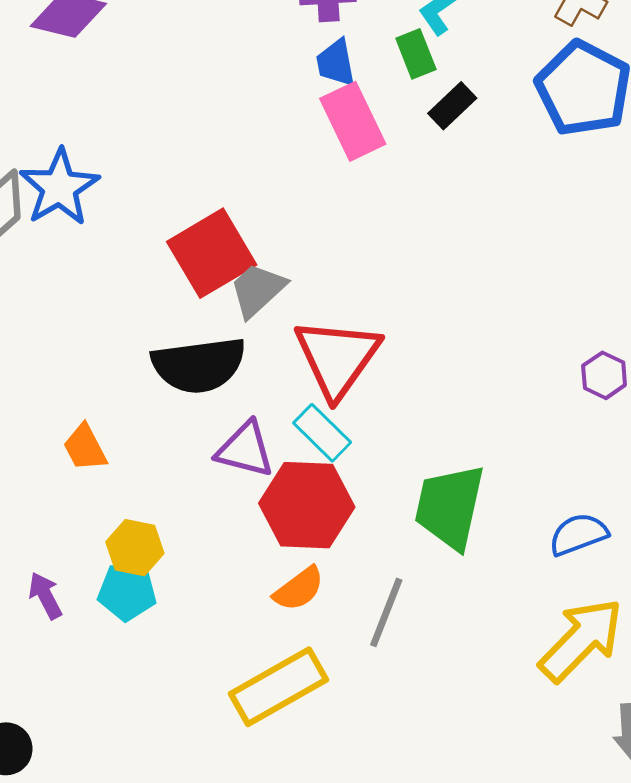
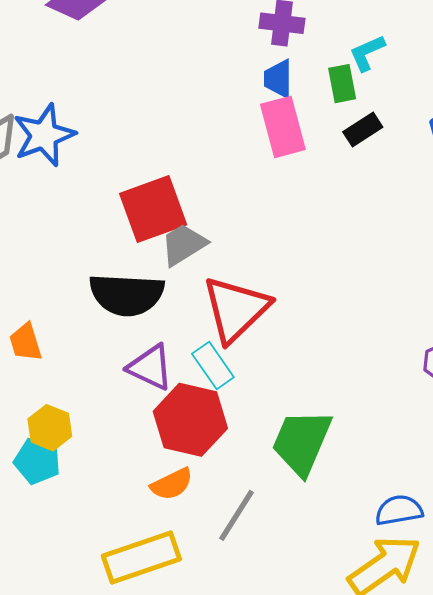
blue semicircle: (578, 534) -> (399, 510), moved

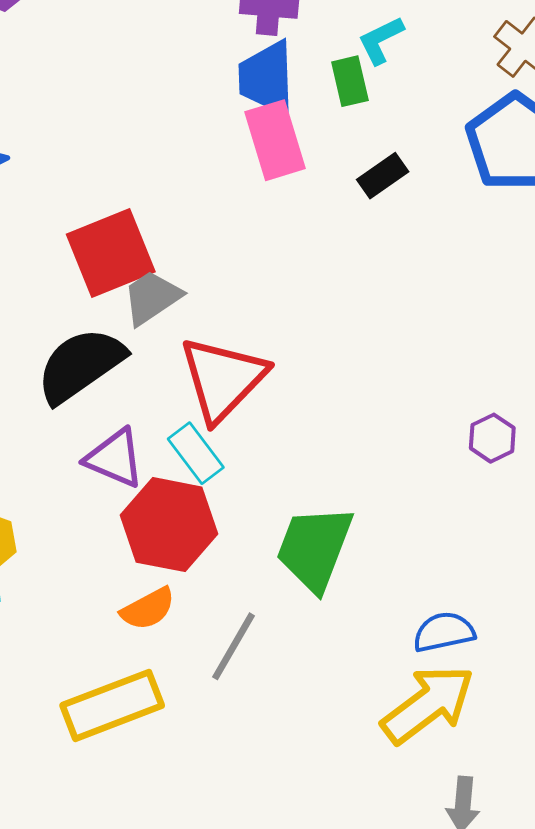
blue trapezoid: (278, 79) -> (267, 78), size x1.5
black rectangle: (363, 129) -> (383, 176), moved
black semicircle: (127, 295) -> (80, 365), turned 144

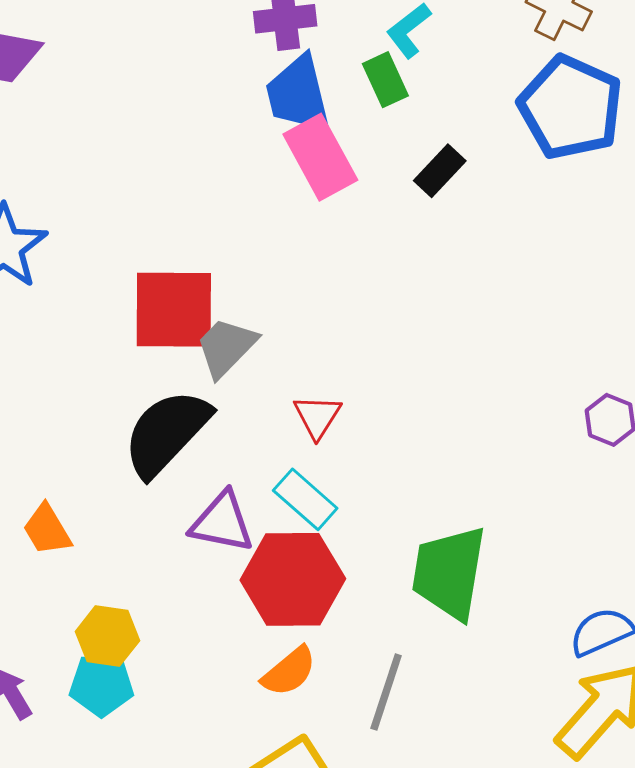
red square: (111, 253) -> (174, 310), turned 34
red triangle: (223, 379) -> (317, 416), size x0.5

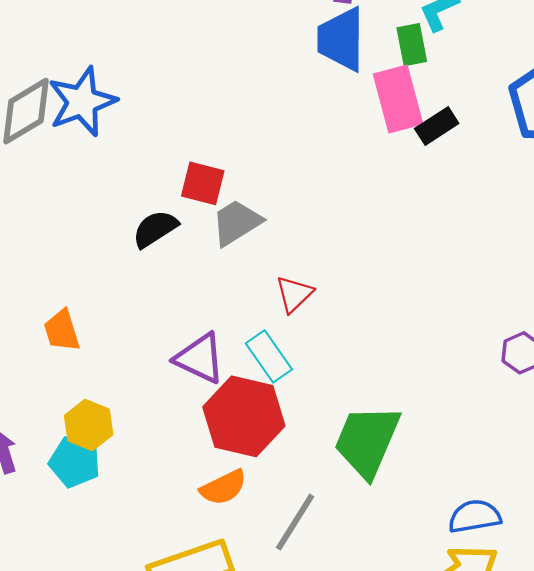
pink rectangle: (320, 157) -> (398, 99), moved
red square: (174, 310) -> (203, 183), size x0.6
black semicircle: (166, 433) -> (155, 229), moved, size x0.6

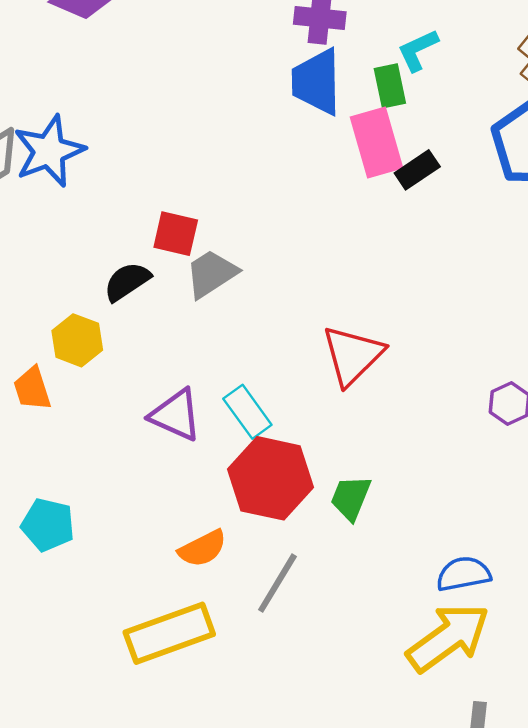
red triangle: (294, 294) -> (353, 355), moved, size x1.6
red hexagon: (244, 416) -> (271, 478), moved
yellow hexagon: (89, 425) -> (77, 340), moved
green trapezoid: (367, 441) -> (351, 498), size x0.6

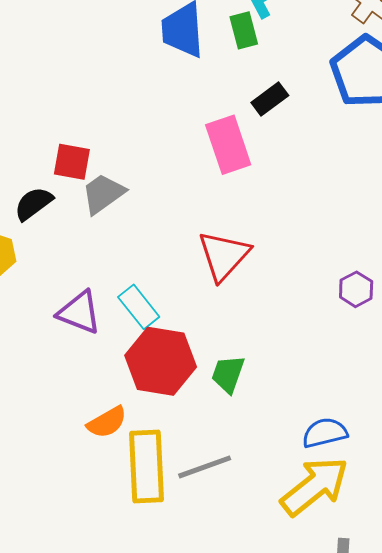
pink rectangle: (377, 143) -> (228, 145), moved
gray line: (277, 583) -> (205, 467), moved, turned 42
yellow rectangle: (169, 633) -> (146, 467), moved, turned -70

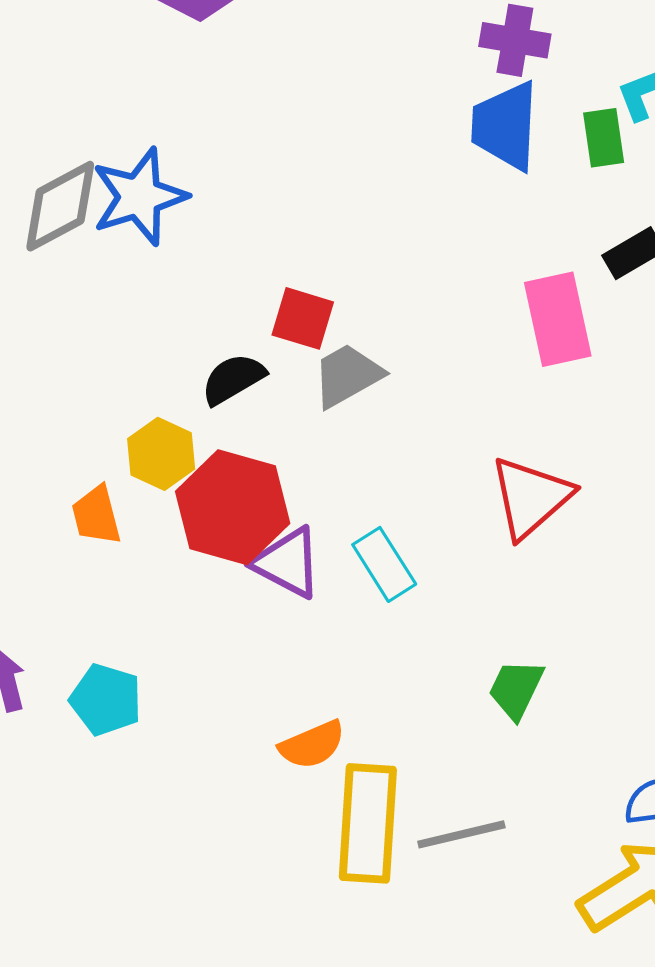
red hexagon: (161, 361) -> (233, 507), moved

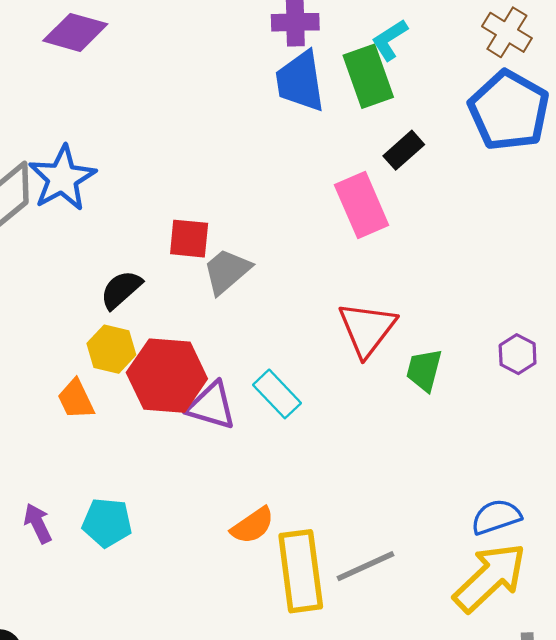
green rectangle: (604, 138) -> (368, 76), size x1.5
black semicircle: (233, 379) -> (121, 290), moved
green trapezoid: (516, 689) -> (424, 370), moved

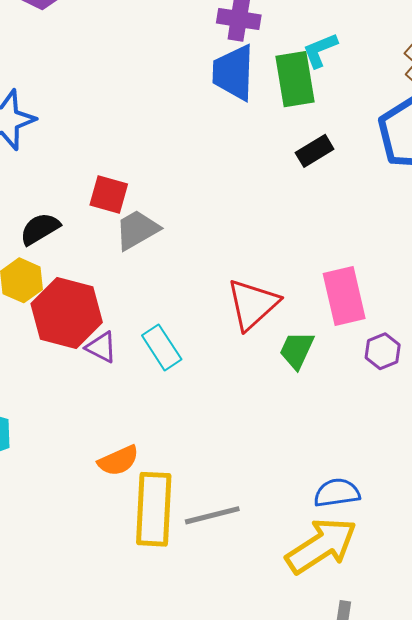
pink rectangle: (362, 205) -> (344, 296), moved
purple triangle: (211, 406) -> (101, 347), size x0.7

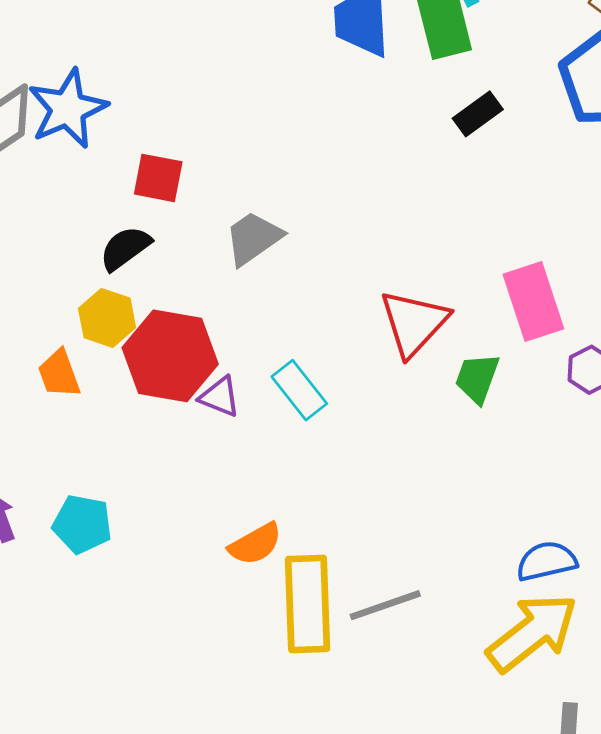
red square: (109, 195) -> (158, 178), moved

